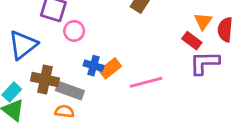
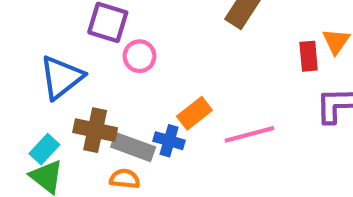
red rectangle: (192, 41) -> (309, 56), moved, turned 48
blue cross: (94, 66) -> (169, 141), moved

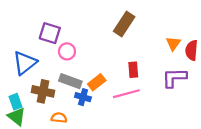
red rectangle: (309, 56) -> (133, 70), moved
gray rectangle: (133, 147) -> (70, 81), moved
cyan rectangle: (44, 149) -> (16, 102), turned -63

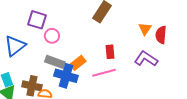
purple L-shape: (174, 78) -> (146, 59), turned 35
brown cross: (43, 91) -> (32, 86), moved
blue cross: (83, 97) -> (66, 76), size x1.6

